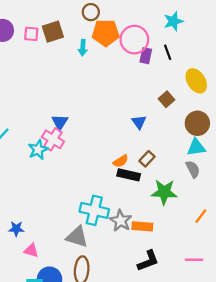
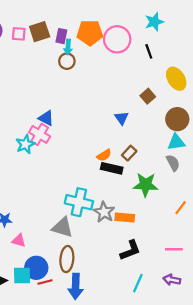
brown circle: (91, 12) -> (67, 61), moved
purple rectangle: (146, 56) -> (61, 36), moved
blue triangle: (60, 122) -> (46, 118), turned -35

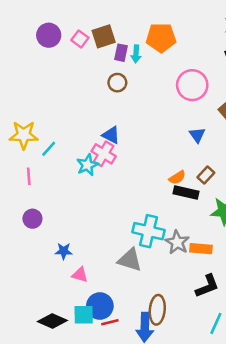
pink square: (19, 34) -> (80, 39), turned 32
purple rectangle: (61, 36) -> (121, 53), moved
pink circle: (117, 39) -> (192, 85), moved
brown circle: (67, 61) -> (117, 83), moved
brown ellipse: (67, 259) -> (157, 310), moved

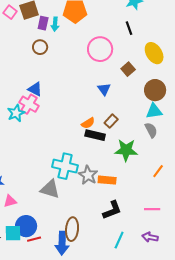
pink triangle: (80, 275) -> (10, 201), turned -32

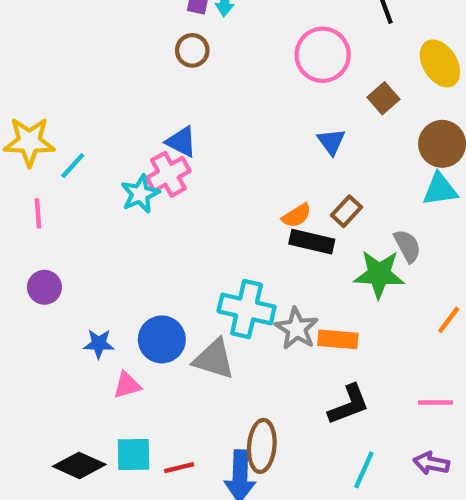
pink cross: (29, 104) -> (168, 174), turned 30
gray semicircle: (151, 130) -> (407, 246), moved
blue circle: (26, 226) -> (162, 339), moved

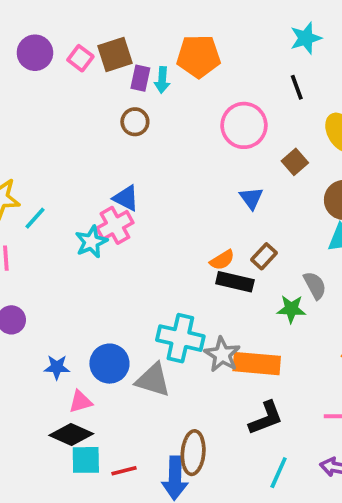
green star: (379, 274) -> (291, 309), size x0.7
orange rectangle: (338, 339) -> (257, 364), size x1.4
black diamond: (79, 465) -> (71, 434), moved

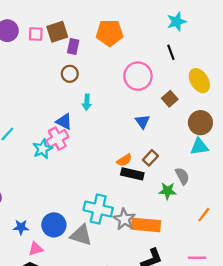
pink square: (80, 58) -> (36, 34), turned -35
cyan arrow: (162, 80) -> (87, 102), moved

